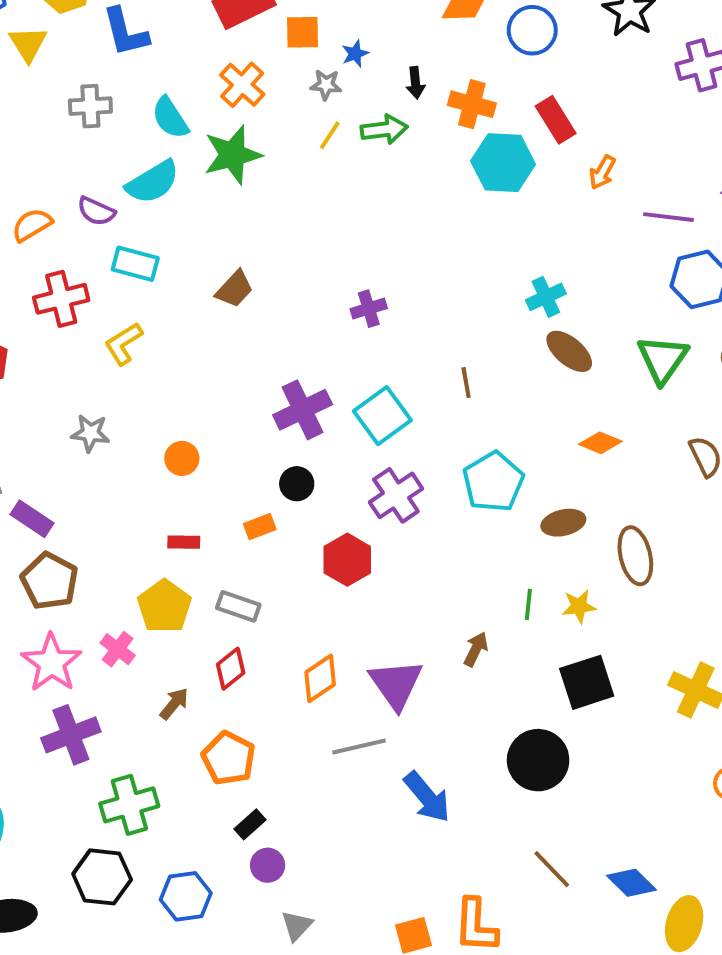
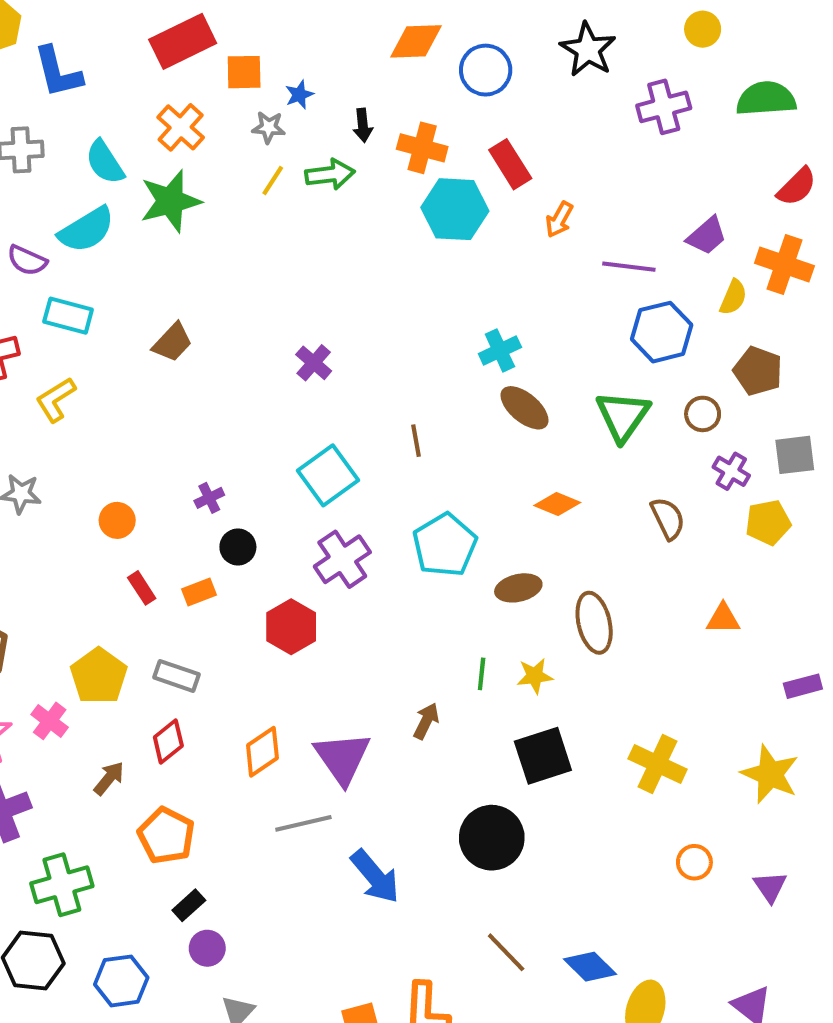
purple cross: (369, 309) -> (314, 363), turned -32
purple cross: (303, 410) -> (209, 498), moved, size x0.5
red rectangle: (184, 542) -> (142, 588), moved, turned 56

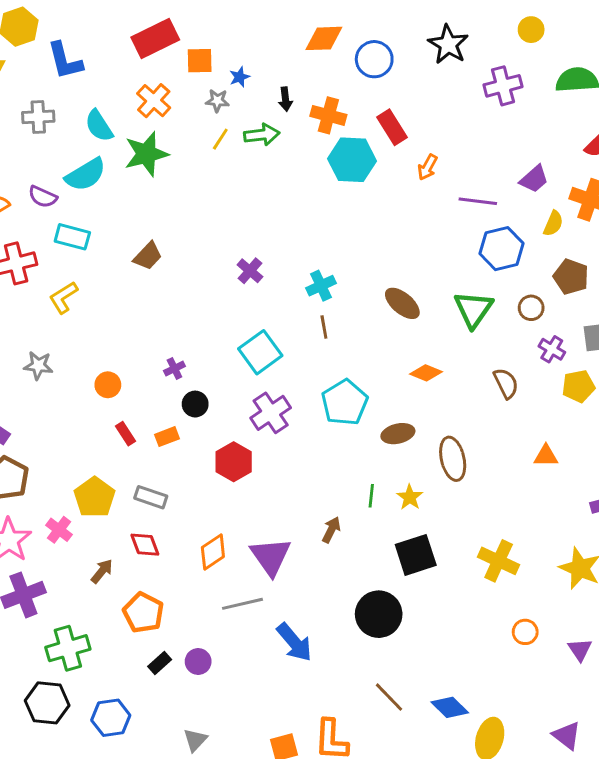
cyan cross: (500, 350) -> (321, 286), moved
yellow star: (535, 676) -> (410, 497), turned -30
red diamond: (168, 741) -> (145, 545), turned -72
purple circle: (207, 948) -> (198, 662), moved

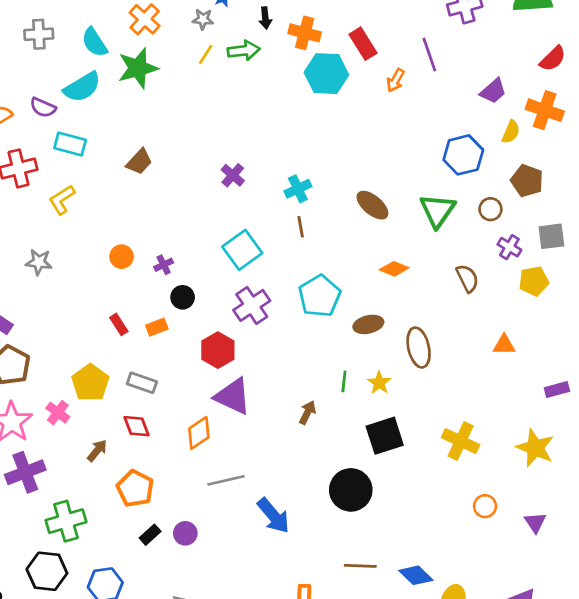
purple line: (478, 201) -> (429, 55), moved, turned 64
orange circle: (108, 385) -> (122, 257), moved
purple triangle: (271, 556) -> (233, 396), moved, turned -30
brown line: (389, 697) -> (360, 566), turned -44

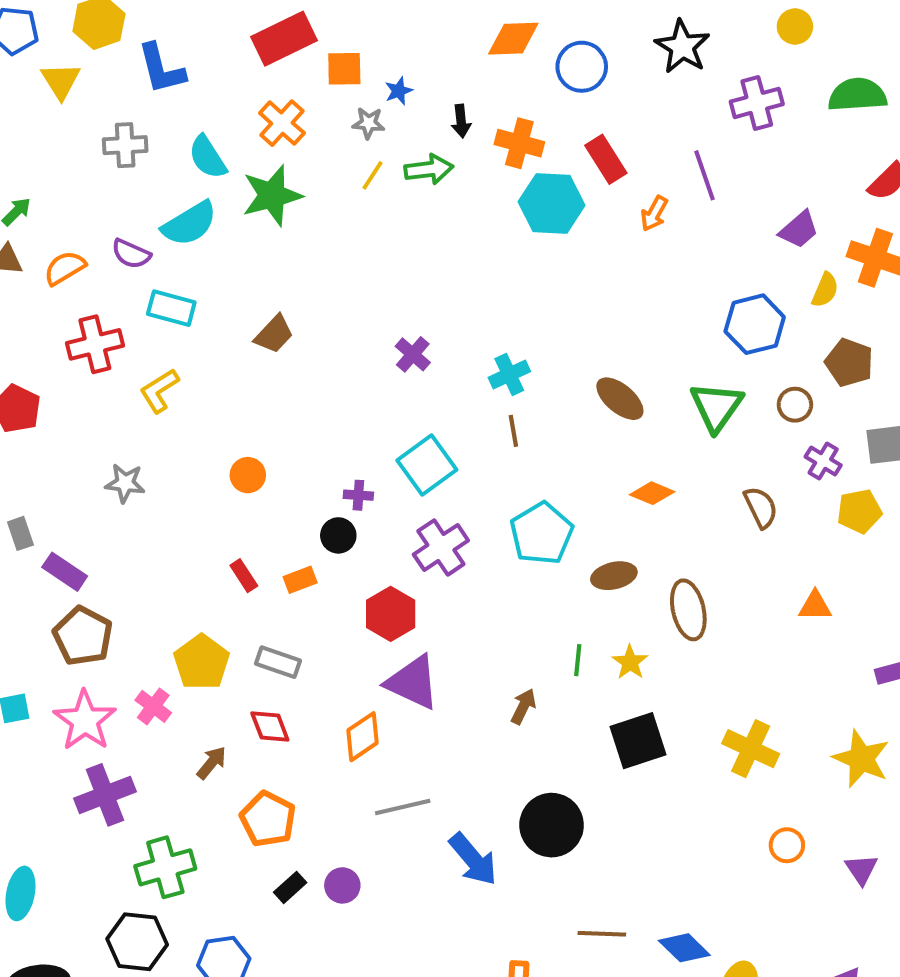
purple cross: (164, 265) -> (358, 495), moved, turned 30
black circle: (351, 490) -> (552, 825), moved

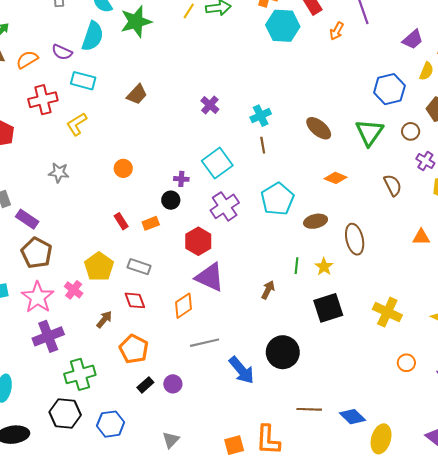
cyan semicircle: (189, 224) -> (93, 36), turned -40

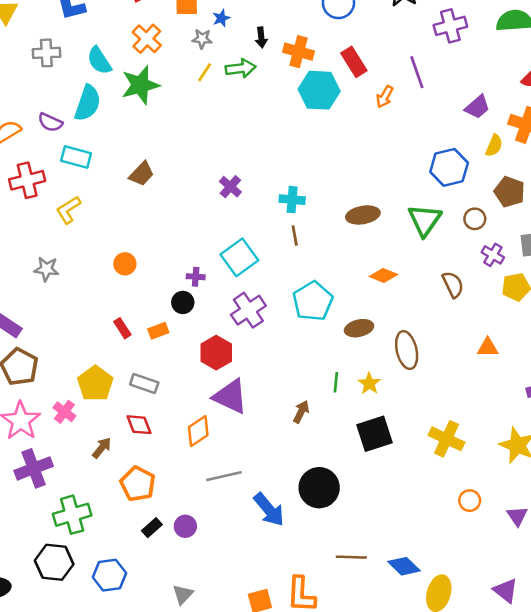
cyan cross: (261, 116) -> (292, 200), turned 30
brown ellipse: (319, 128) -> (363, 215), turned -50

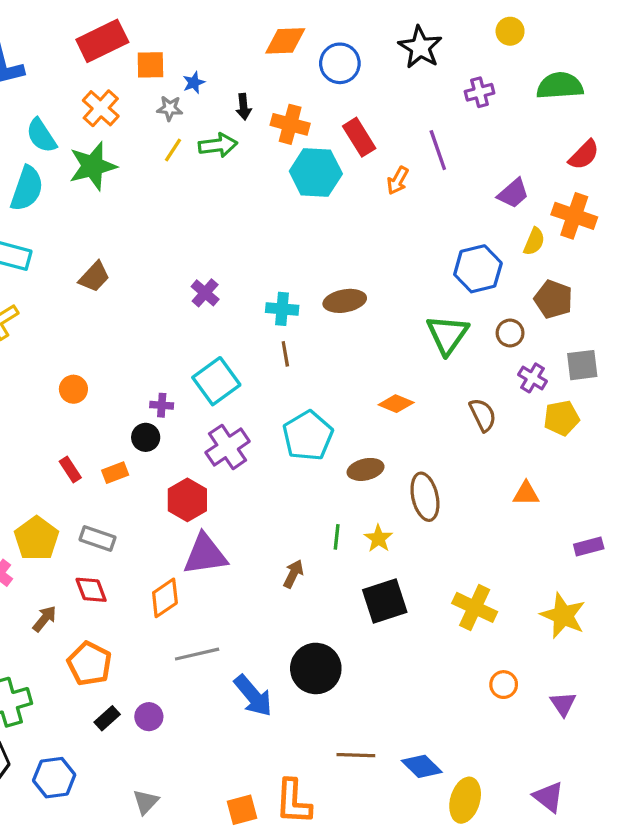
purple cross: (450, 26) -> (480, 92), size x0.7
brown ellipse: (363, 215) -> (345, 301), moved
purple triangle: (230, 396) -> (205, 555), turned -33

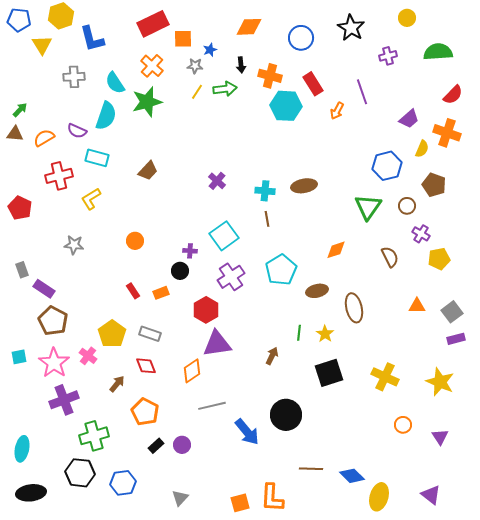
orange diamond: (285, 41) -> (249, 27), moved
gray square: (582, 365) -> (452, 312), moved, turned -30
orange diamond: (396, 404) -> (336, 250), turned -40

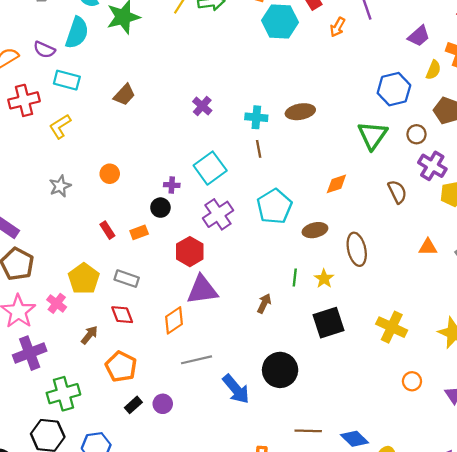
purple cross: (421, 234) -> (432, 166), size x1.4
gray star: (74, 245) -> (60, 186), moved, turned -30

